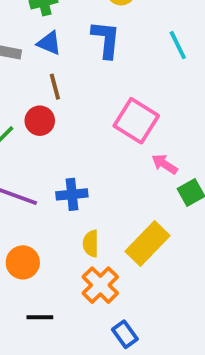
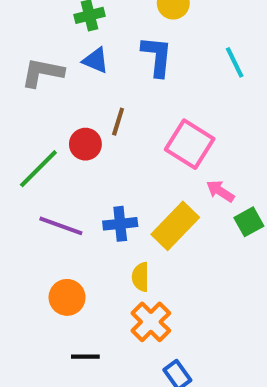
brown line: (55, 87) -> (118, 122), moved, turned 32
yellow rectangle: (148, 244) -> (175, 226), moved

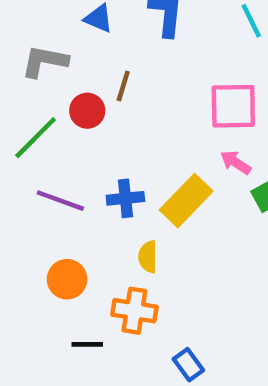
gray L-shape: (43, 73) -> (45, 61), moved
pink square: (190, 144) -> (233, 106), moved, turned -33
orange cross: (151, 322) -> (134, 311), moved, turned -36

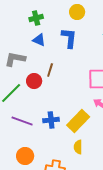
yellow semicircle: (148, 257) -> (78, 147), moved

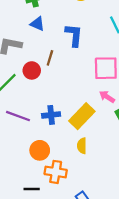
blue L-shape: (69, 38) -> (74, 35), moved
orange circle: (25, 156) -> (40, 150), moved

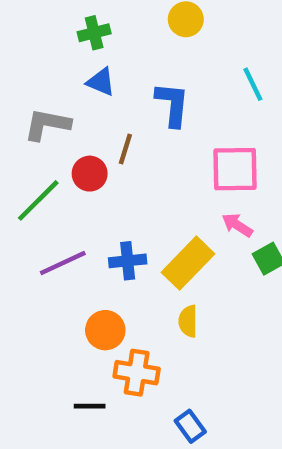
purple line: (18, 116) -> (63, 263), turned -45

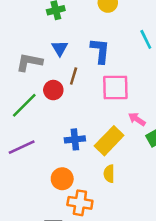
blue triangle: (101, 82) -> (60, 48), moved, turned 36
pink square: (235, 169) -> (115, 87), moved
purple line: (63, 263) -> (22, 147), moved

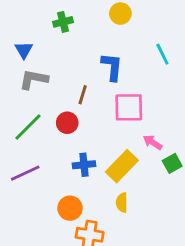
blue triangle: (60, 48) -> (24, 50), moved
red circle: (53, 90) -> (67, 123), moved

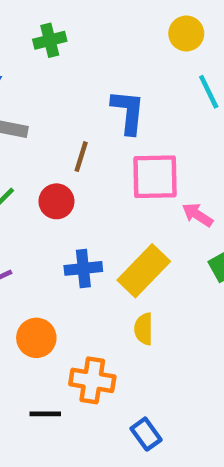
yellow circle: (120, 14) -> (186, 34), moved
pink arrow: (153, 142) -> (197, 215), moved
orange circle: (70, 208) -> (36, 338), moved

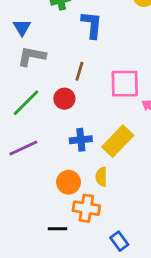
blue L-shape: (128, 112) -> (92, 25), moved
yellow semicircle: (144, 329) -> (101, 177), moved
orange circle: (36, 338) -> (69, 182), moved

